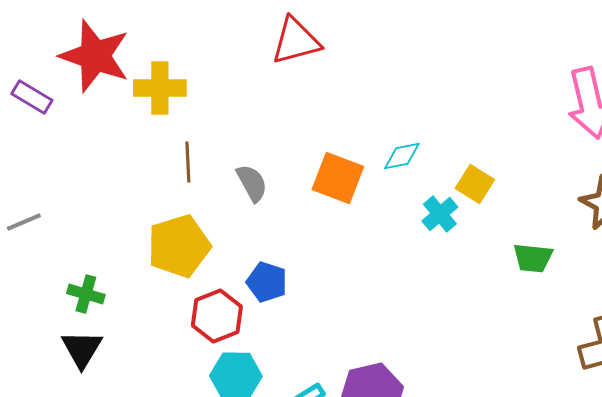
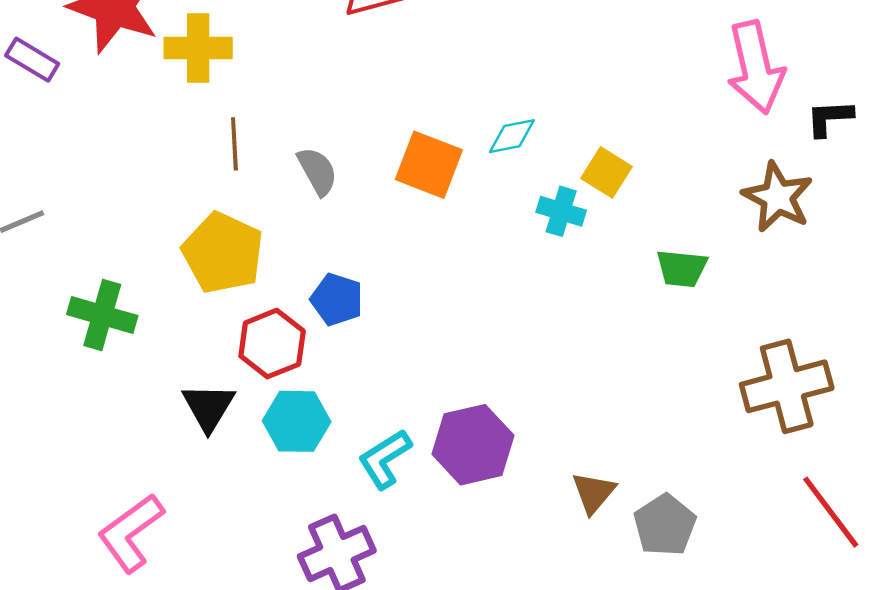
cyan cross: (440, 214) -> (561, 211), turned -33
yellow pentagon: (179, 246) -> (223, 253), turned -30
green cross: (86, 294) -> (102, 315), size x1.4
black triangle: (82, 349) -> (209, 407), moved

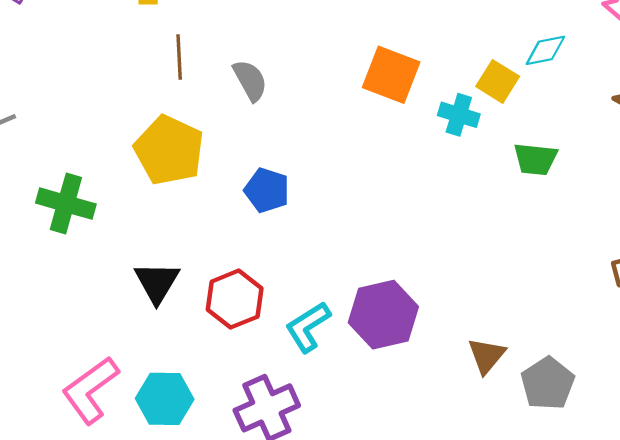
cyan diamond: (512, 136) -> (545, 50), moved
orange square: (429, 165) -> (391, 75), moved
green trapezoid: (682, 268) -> (535, 159), moved
red hexagon: (272, 344) -> (235, 299), moved
cyan hexagon: (297, 421) -> (165, 399), moved

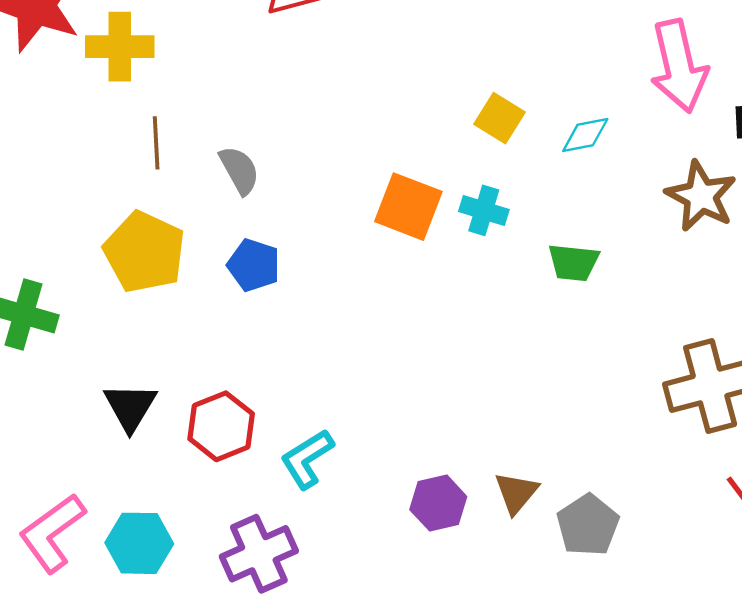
orange square: (391, 75) -> (408, 207), moved
yellow square: (498, 81) -> (499, 118), moved
blue pentagon: (267, 190) -> (254, 265), moved
purple hexagon: (383, 315) -> (438, 503), moved, size x0.7

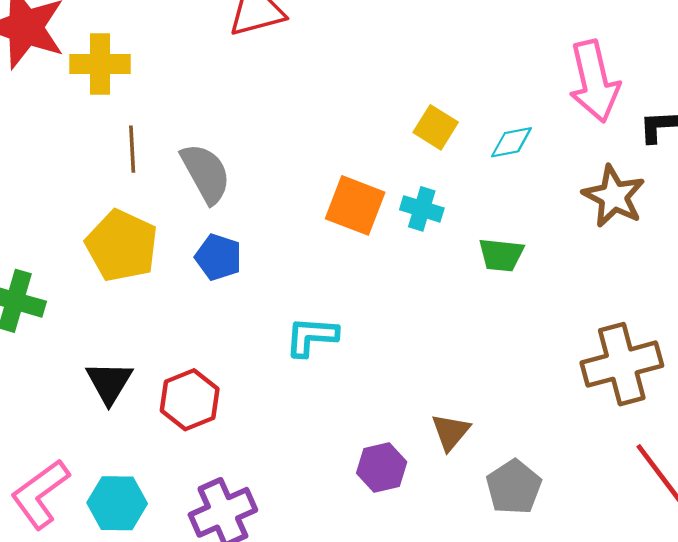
gray semicircle: (239, 170) -> (206, 173), size x1.4
cyan L-shape: (307, 459) -> (311, 336), moved, turned 36
brown triangle: (516, 493) -> (451, 432), moved

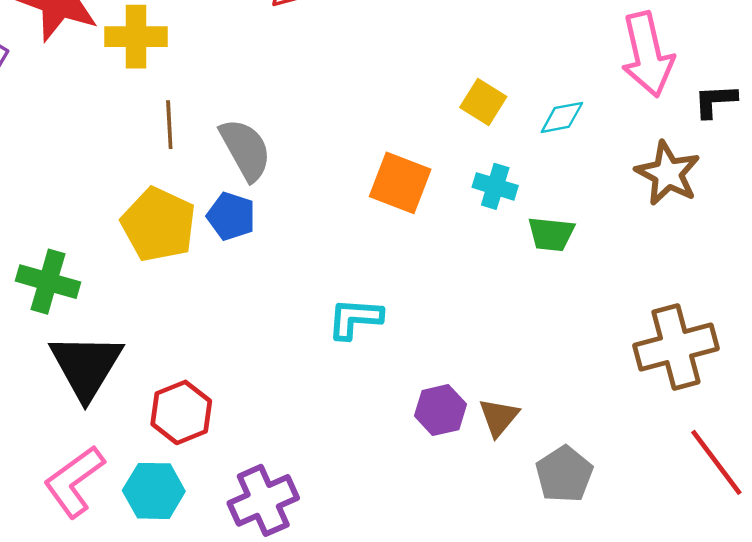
cyan cross: (422, 209) -> (495, 186), moved
blue pentagon: (218, 257) -> (231, 216), moved
black triangle: (109, 382) -> (86, 366), moved, size x1.5
red hexagon: (190, 400) -> (181, 412), moved
purple hexagon: (382, 468) -> (440, 410), moved

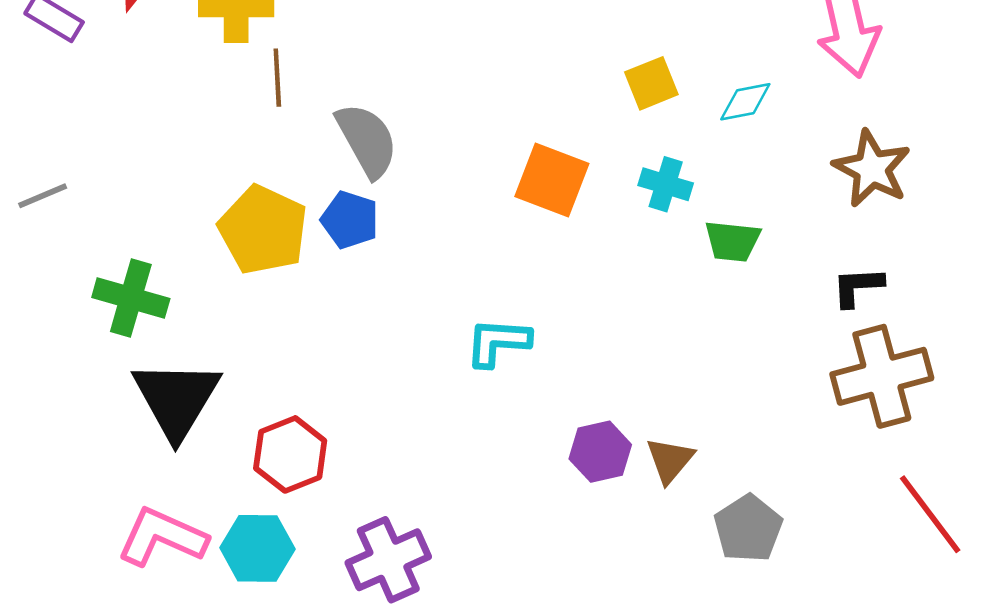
black L-shape: (715, 101) -> (858, 287), moved
yellow square: (483, 102) -> (651, 83), turned 36
brown line: (169, 125) -> (277, 78), moved
pink L-shape: (74, 481) -> (162, 537), turned 60

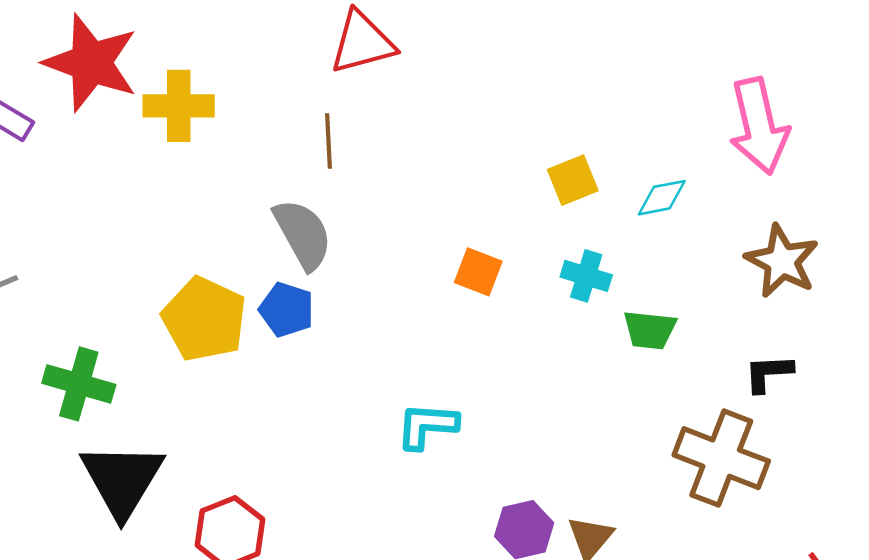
brown line: (277, 78) -> (328, 141), moved
orange square: (552, 180) -> (478, 272), size x0.7
brown cross: (882, 376) -> (721, 458), moved, turned 36

